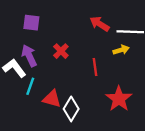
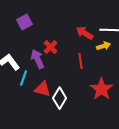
purple square: (31, 23) -> (25, 22), turned -35
red arrow: (100, 24) -> (85, 33), moved
purple arrow: (29, 56) -> (38, 59), moved

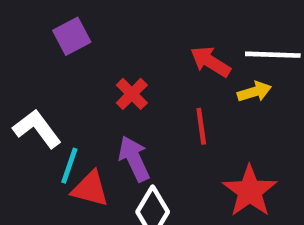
purple arrow: (38, 59) -> (134, 159), moved
red triangle: (43, 89) -> (90, 189), moved

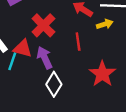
red cross: (132, 94) -> (43, 25), size x1.5
red triangle: (90, 189) -> (23, 48), moved

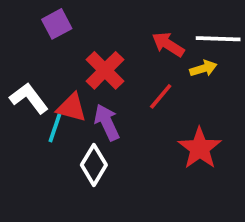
red line: (78, 42) -> (161, 96), turned 48
white diamond: (54, 84) -> (94, 165), moved

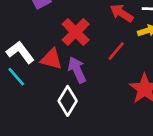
cyan line: (55, 128) -> (16, 77), moved, turned -60

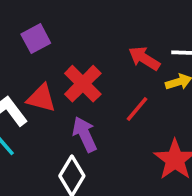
red triangle: (51, 59) -> (41, 98), moved

